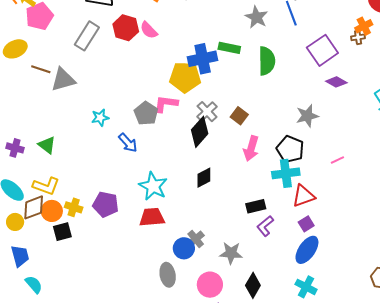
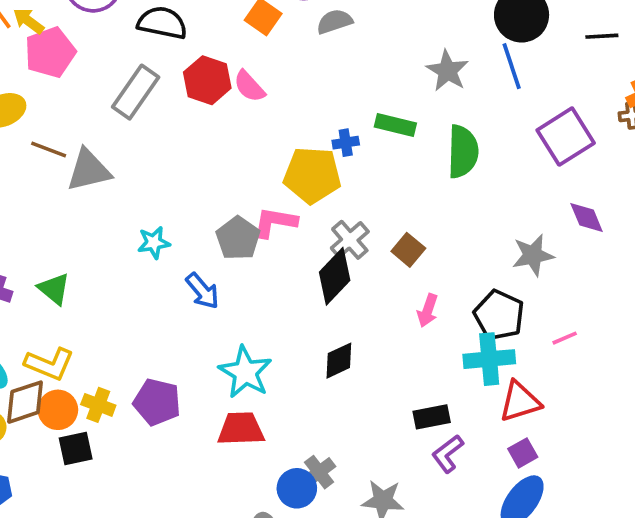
blue cross: (203, 59) -> (346, 143), size x0.5
purple diamond: (336, 82) -> (587, 217), moved, turned 35
pink arrow: (251, 148) -> (428, 311), size x0.7
pink line: (337, 160) -> (565, 338), moved

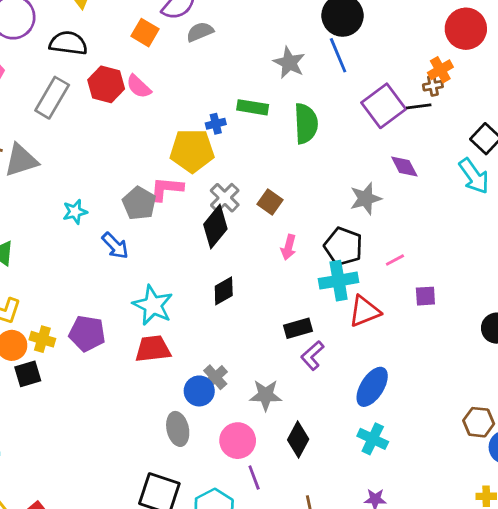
black line: (602, 36) -> (419, 106), moved
purple square: (523, 453) -> (425, 296), moved, turned 30

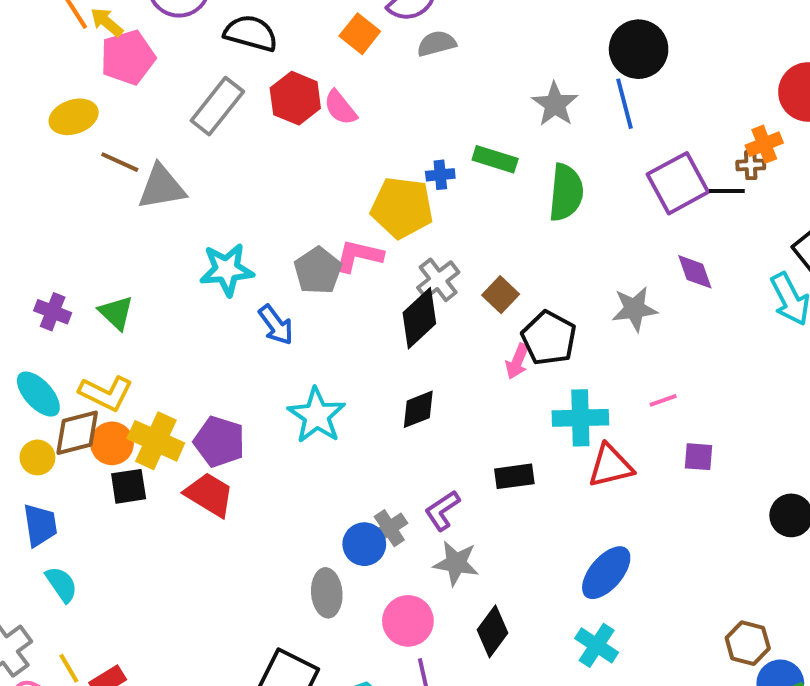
cyan star: (75, 212) -> (227, 270), size x1.5
black pentagon: (343, 246) -> (549, 338), moved
yellow cross: (42, 339) -> (156, 441), size x1.5
red trapezoid: (153, 349) -> (209, 494), moved, turned 30
purple L-shape: (312, 355) -> (442, 510), moved

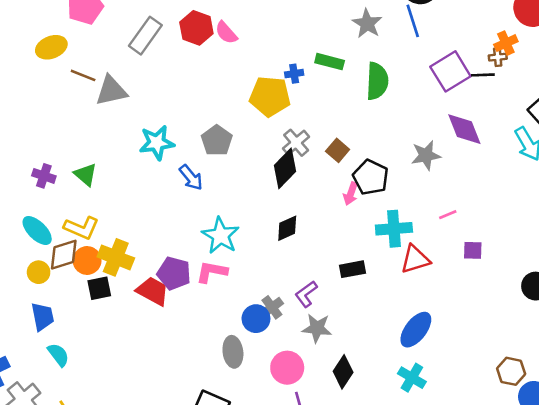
pink L-shape: (359, 256) -> (212, 272), moved
purple diamond: (695, 272) -> (464, 129), size x1.4
purple pentagon: (219, 442) -> (174, 273), moved

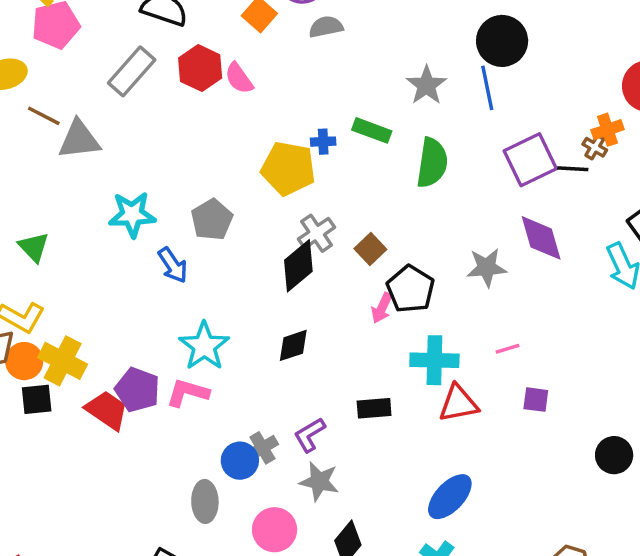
brown cross: (498, 57) -> (595, 147), turned 30

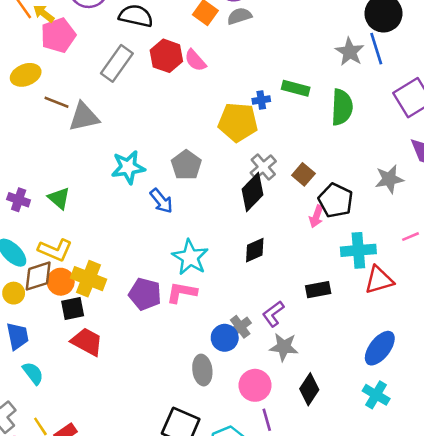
gray semicircle: (326, 27) -> (239, 16), moved
gray star: (427, 85) -> (350, 52), moved
red trapezoid: (107, 410) -> (87, 342), moved

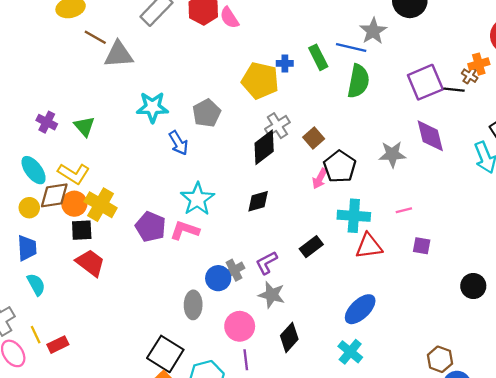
blue line: (376, 49) -> (351, 48), moved, turned -68
green rectangle: (296, 88) -> (318, 57), turned 40
black rectangle: (318, 290) -> (311, 247), turned -35

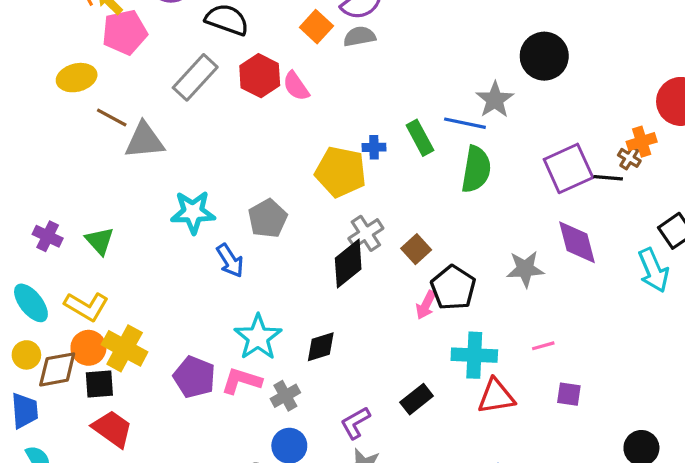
brown diamond: (54, 195) -> (57, 369), moved
black diamond: (258, 201) -> (321, 347), moved
gray cross: (234, 270) -> (285, 396), moved

